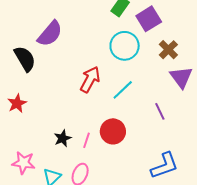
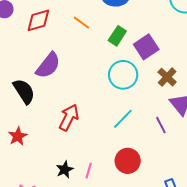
red arrow: (90, 79) -> (69, 118), moved
purple line: (160, 111) -> (161, 125), moved
red circle: (113, 131) -> (128, 161), moved

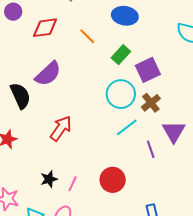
brown cross: (167, 77) -> (151, 103), moved
cyan line: (123, 119) -> (127, 127), moved

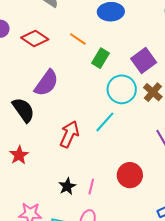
red diamond: (45, 28) -> (35, 38), turned 52
green rectangle: (121, 55) -> (101, 58), moved
cyan line: (127, 127) -> (105, 122), moved

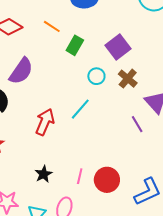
cyan circle: (122, 89) -> (96, 76), size x0.6
red circle: (130, 175) -> (107, 180), moved
pink line: (91, 187) -> (80, 176), moved

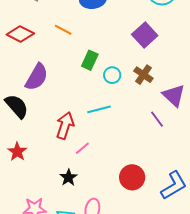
green rectangle: (75, 45) -> (90, 60), moved
purple square: (118, 47) -> (145, 35), moved
cyan line: (80, 109) -> (99, 109), turned 40
pink line: (80, 176) -> (82, 148), moved, turned 42

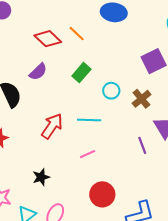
red diamond: (20, 34) -> (48, 39), moved
green rectangle: (90, 60) -> (81, 73), moved
purple semicircle: (37, 77) -> (38, 72), size x0.7
pink line: (82, 148) -> (88, 154), moved

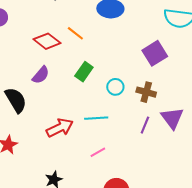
brown cross: (141, 99) -> (146, 92), turned -30
red arrow: (52, 126) -> (60, 128), turned 36
purple line: (142, 145) -> (145, 125), moved, turned 48

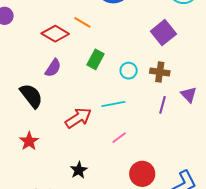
purple triangle: (172, 118) -> (189, 95), size x0.7

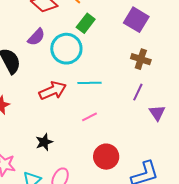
purple square: (163, 33) -> (136, 20), moved, turned -30
green rectangle: (95, 59) -> (86, 23), moved
cyan circle: (129, 71) -> (66, 49), moved, size x1.8
purple triangle: (189, 95) -> (157, 113), moved

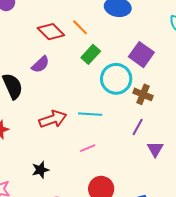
cyan circle: (66, 49) -> (116, 79), moved

